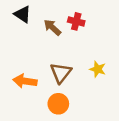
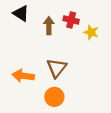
brown arrow: (52, 27) -> (49, 26), turned 48
yellow star: (98, 69) -> (91, 32), moved

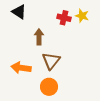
brown arrow: (49, 26) -> (39, 37), moved
yellow star: (91, 32) -> (82, 16), moved

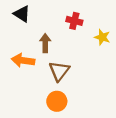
yellow star: (82, 16) -> (102, 37), moved
orange arrow: (21, 68) -> (23, 60), moved

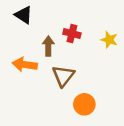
red cross: (74, 21) -> (72, 34), moved
orange circle: (57, 101) -> (84, 104), moved

